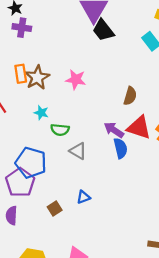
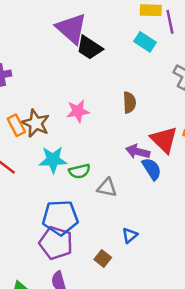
brown semicircle: (130, 96) -> (129, 102), moved
cyan star: (41, 113) -> (53, 160), size x1.6
red triangle: (139, 128) -> (164, 140), turned 45

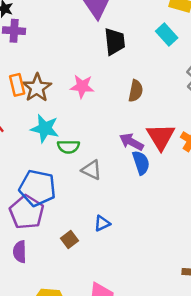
black trapezoid: (89, 48) -> (115, 41), moved, turned -144

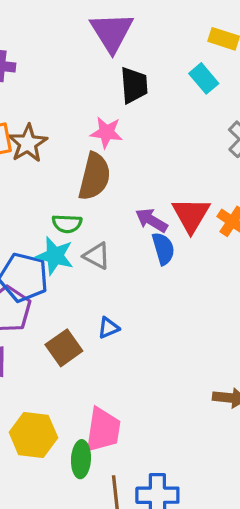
pink star: (82, 86) -> (106, 132), moved
brown semicircle: (136, 91) -> (94, 176), moved, size x1.6
cyan star: (45, 128) -> (55, 256), moved
brown square: (70, 239) -> (64, 348), size x1.5

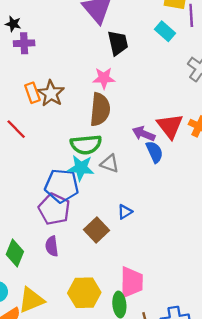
green semicircle: (67, 224) -> (86, 145), size x1.5

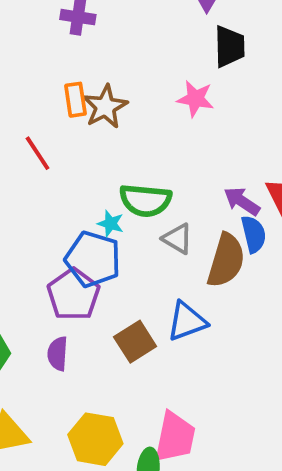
brown semicircle: (100, 109) -> (226, 260), moved
cyan star: (81, 168) -> (111, 223), moved, size x0.6
blue triangle: (125, 212) -> (187, 321), size x1.6

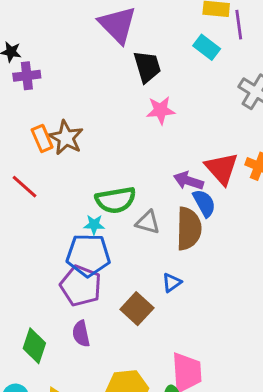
pink star: (195, 99) -> (161, 110), moved
blue triangle: (187, 321) -> (172, 283), size x0.6

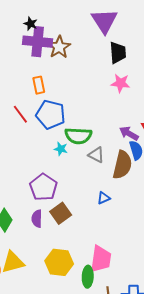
purple cross: (27, 76) -> (38, 42), size x1.6
brown star: (66, 138) -> (59, 47), moved
blue pentagon: (88, 255) -> (51, 115), moved
brown square: (137, 309) -> (61, 213), moved

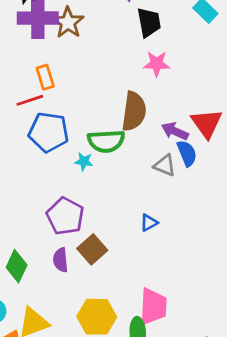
red line: (20, 114) -> (30, 100), moved, turned -66
blue pentagon: (51, 115) -> (49, 132), moved
gray triangle: (96, 155) -> (165, 165), moved
brown semicircle: (122, 165) -> (134, 111), moved

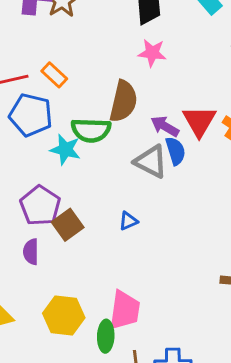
orange rectangle: (45, 77) -> (54, 75), moved, turned -35
cyan star: (84, 161) -> (65, 149), size x1.5
gray triangle: (165, 165) -> (151, 162), size x1.4
brown square: (92, 249) -> (68, 225), moved

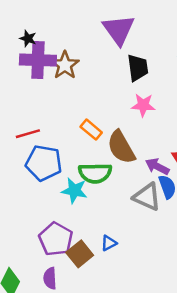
orange rectangle: (54, 75) -> (91, 130), moved
brown semicircle: (123, 101) -> (121, 147), turned 140
blue triangle: (128, 221) -> (109, 243), moved

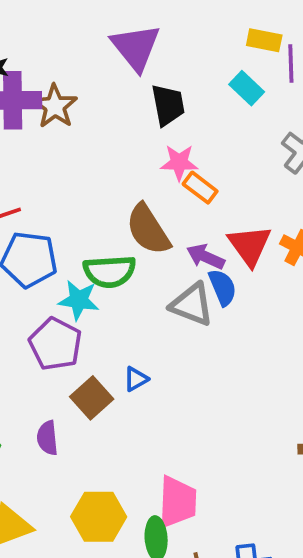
orange rectangle: (91, 130) -> (200, 188), moved
purple pentagon: (56, 239) -> (55, 344), moved

